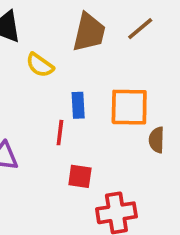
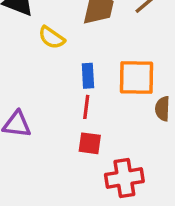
red line: (60, 133) -> (86, 107), moved

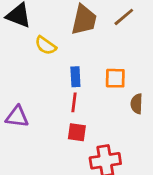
orange square: (137, 77) -> (115, 78), size x0.7

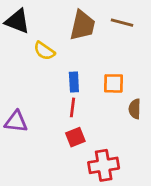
brown line: (124, 17) -> (122, 23), turned 55
red square: (77, 132) -> (75, 137), turned -30

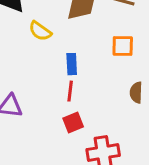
orange square: (114, 83) -> (123, 46), moved

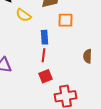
orange square: (123, 46) -> (66, 20), moved

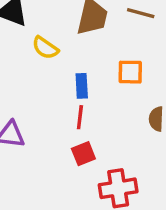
orange square: (66, 20) -> (130, 72), moved

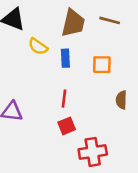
blue rectangle: (82, 86) -> (65, 58), moved

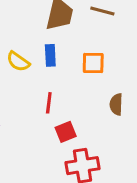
yellow semicircle: (38, 46) -> (18, 61), moved
red square: (67, 126) -> (66, 132), moved

